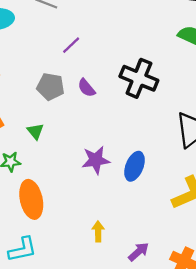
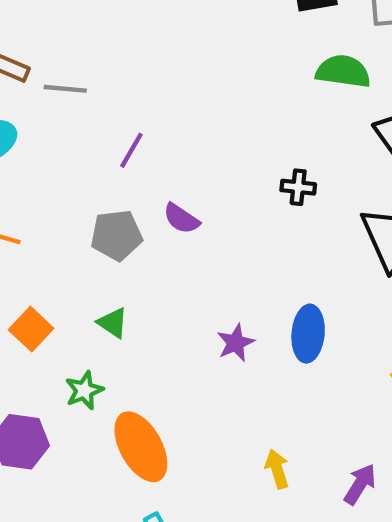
black cross: (139, 78) -> (298, 187), moved, size x0.5
purple star: (96, 160) -> (236, 343), size x0.7

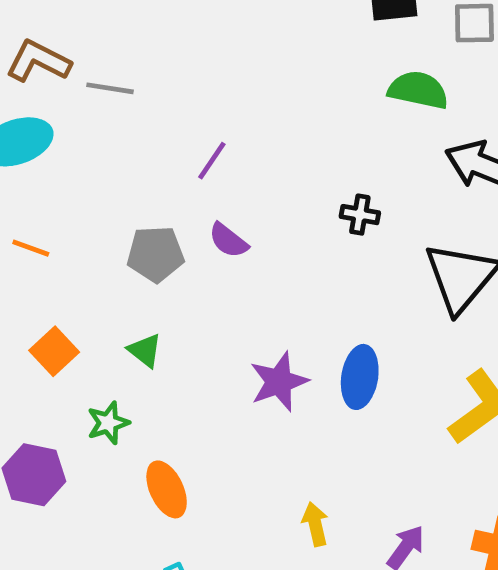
purple line: (131, 150) -> (212, 161), moved
purple star: (236, 343) -> (279, 382), size x1.4
orange ellipse: (141, 447) -> (167, 489), size x0.7

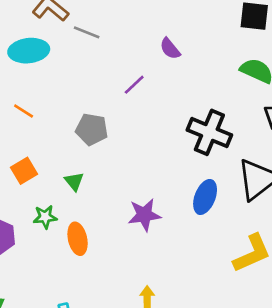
black cross: (360, 215) -> (209, 132), size x2.0
purple semicircle: (228, 240) -> (170, 49), moved
blue ellipse: (360, 377) -> (205, 197), moved
orange ellipse: (167, 489) -> (78, 239), moved

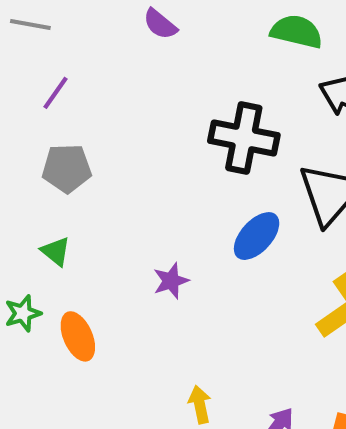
purple line: (134, 85) -> (56, 93), moved
blue ellipse: (205, 197) -> (257, 236), turned 32
purple star: (144, 215) -> (171, 281), size x0.7

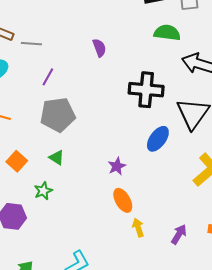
purple semicircle: (160, 24) -> (99, 48), moved, turned -144
gray pentagon: (67, 168) -> (58, 115), size x1.4
orange ellipse: (78, 336) -> (123, 200), moved

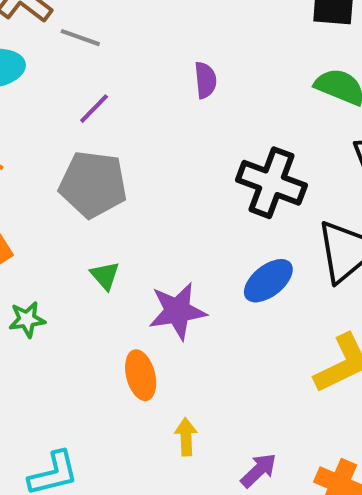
green triangle: (57, 158) -> (105, 276), moved
purple star: (117, 166) -> (177, 311), size x1.6
orange ellipse: (123, 200) -> (141, 375), moved

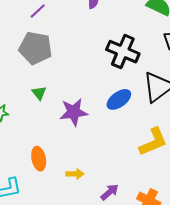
orange ellipse: (141, 375) -> (39, 159), moved
yellow arrow: (186, 437) -> (75, 174), turned 90

